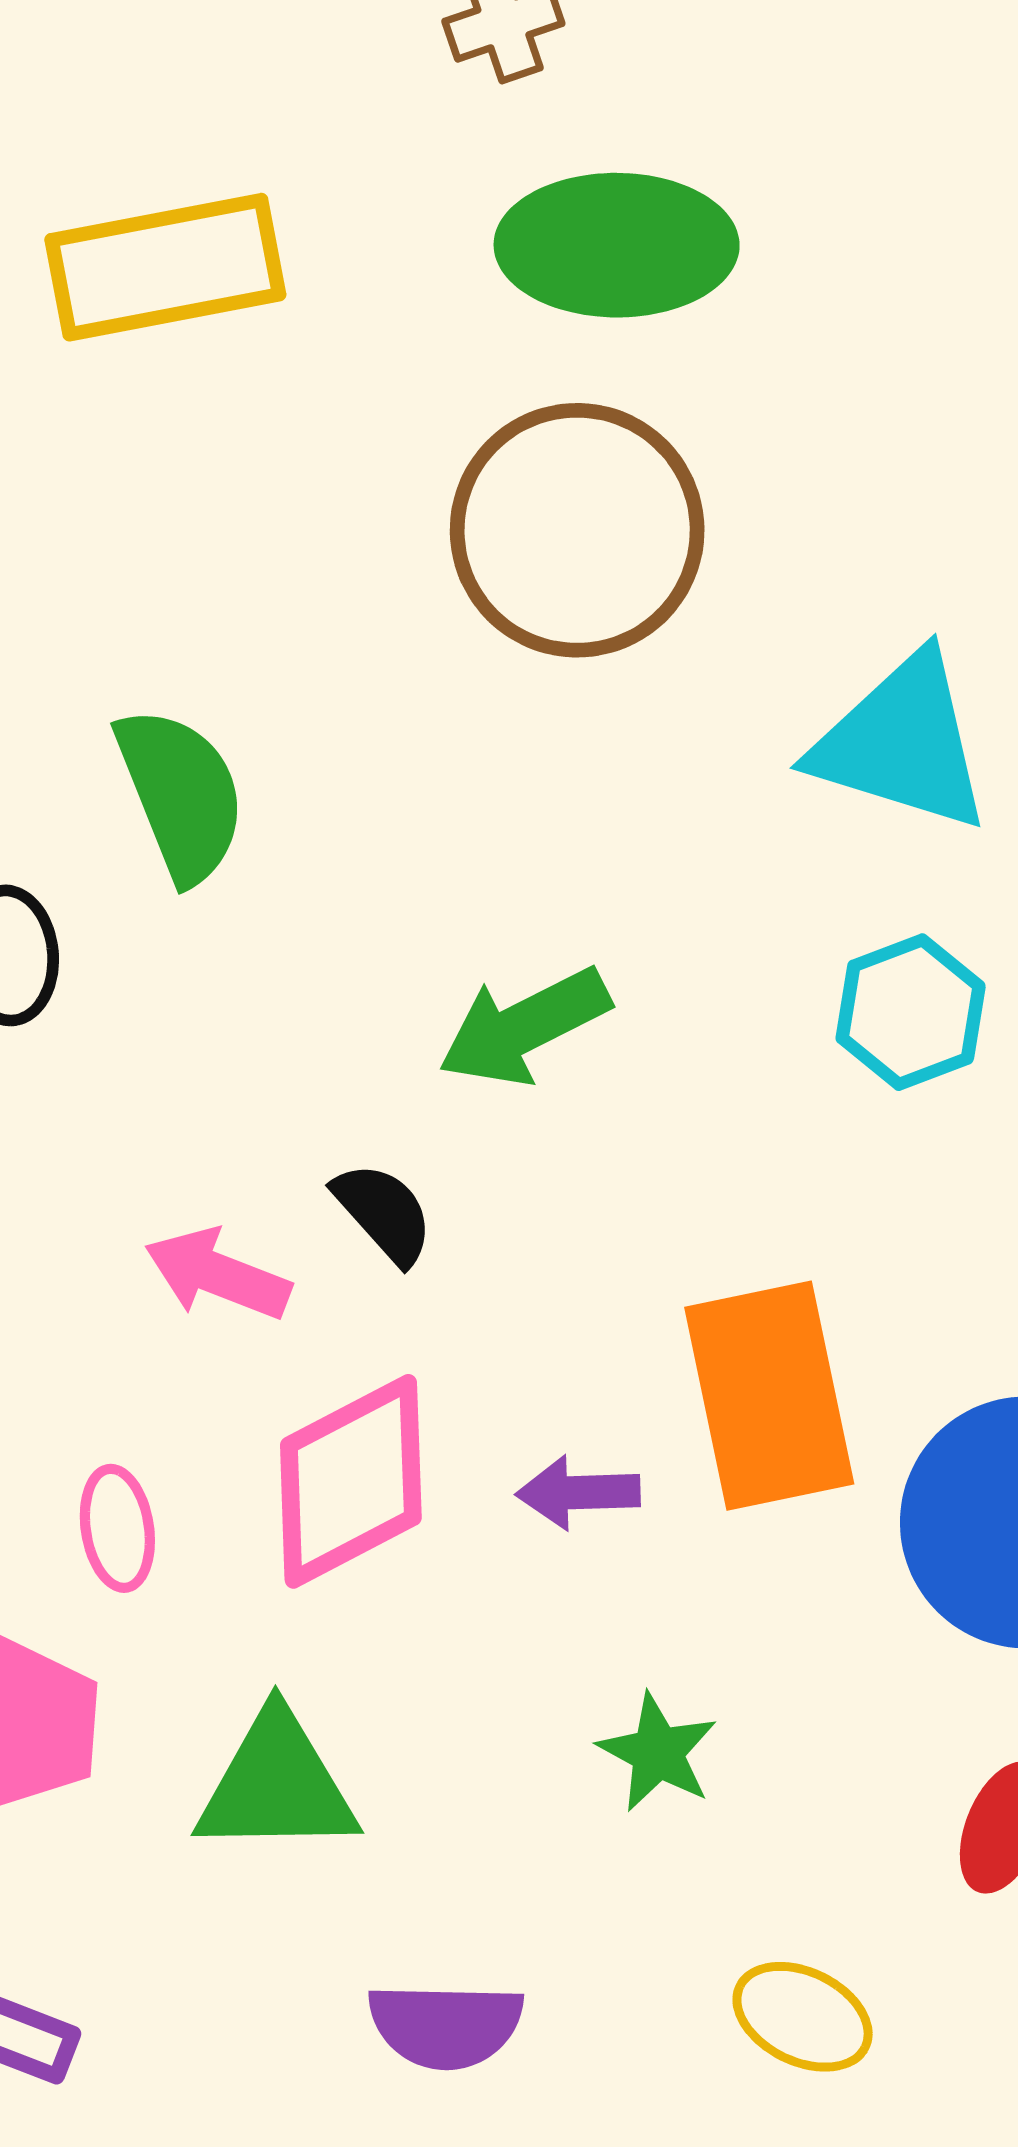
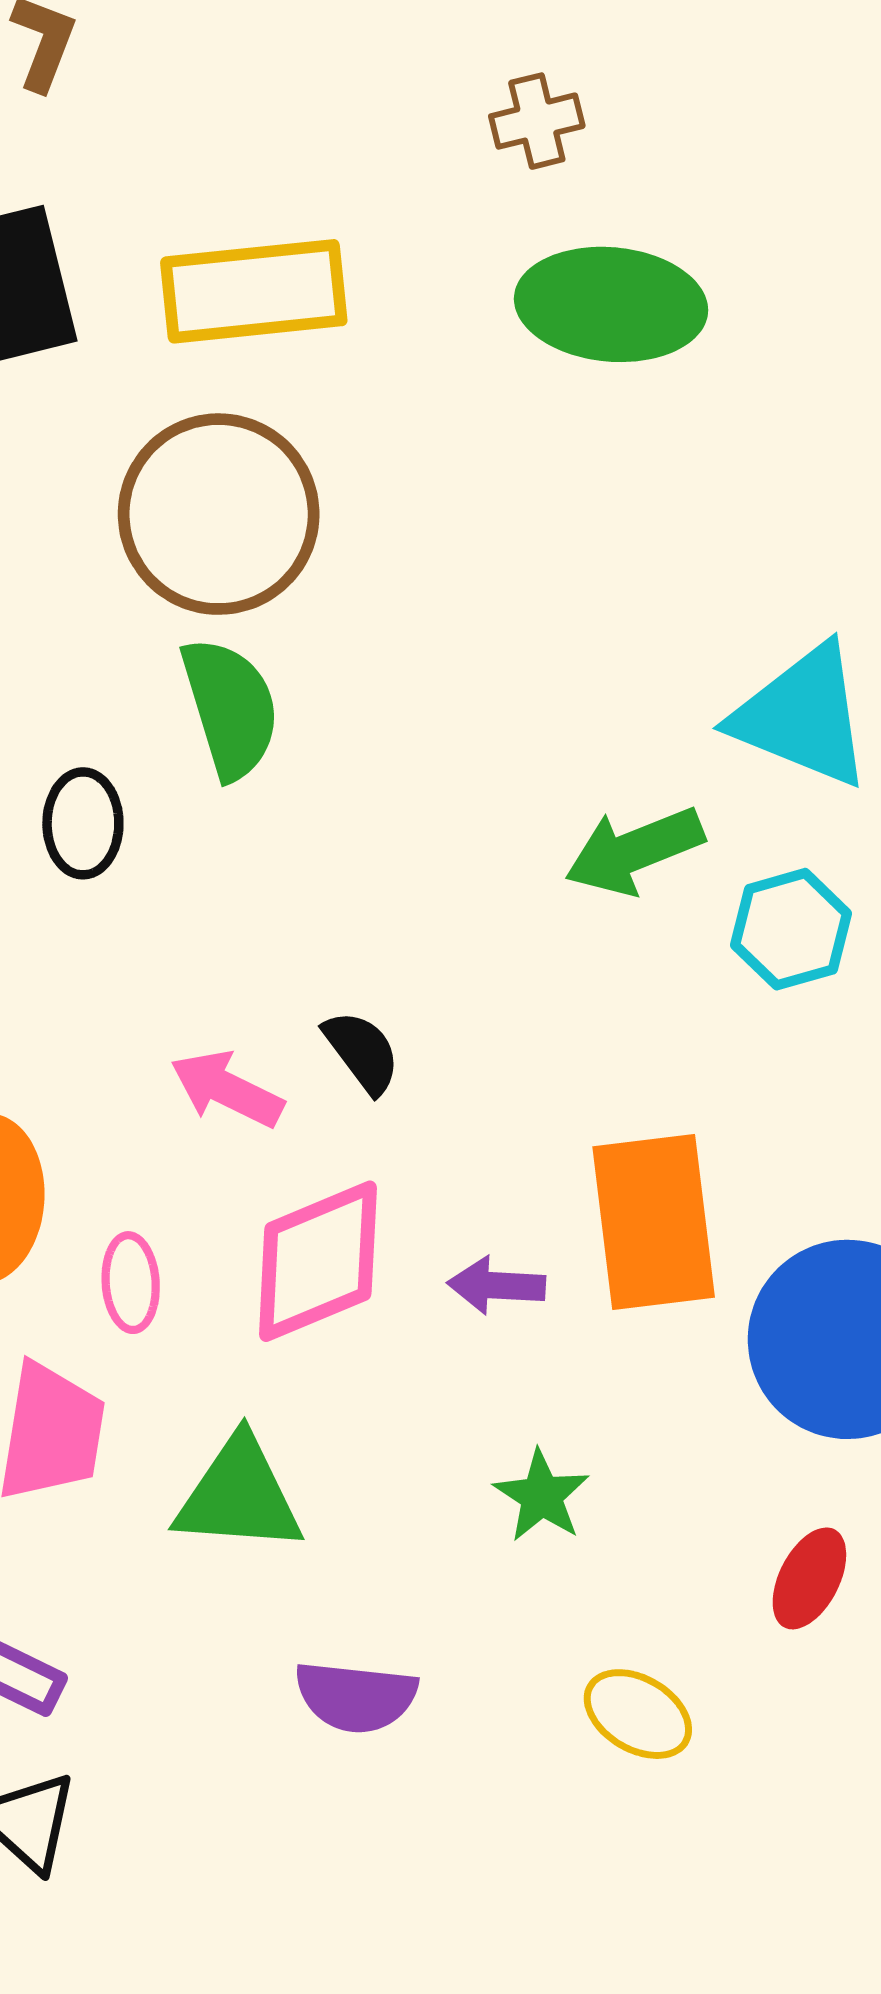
brown circle: (577, 530) -> (219, 514), moved
green arrow: (524, 1027) -> (634, 851), moved

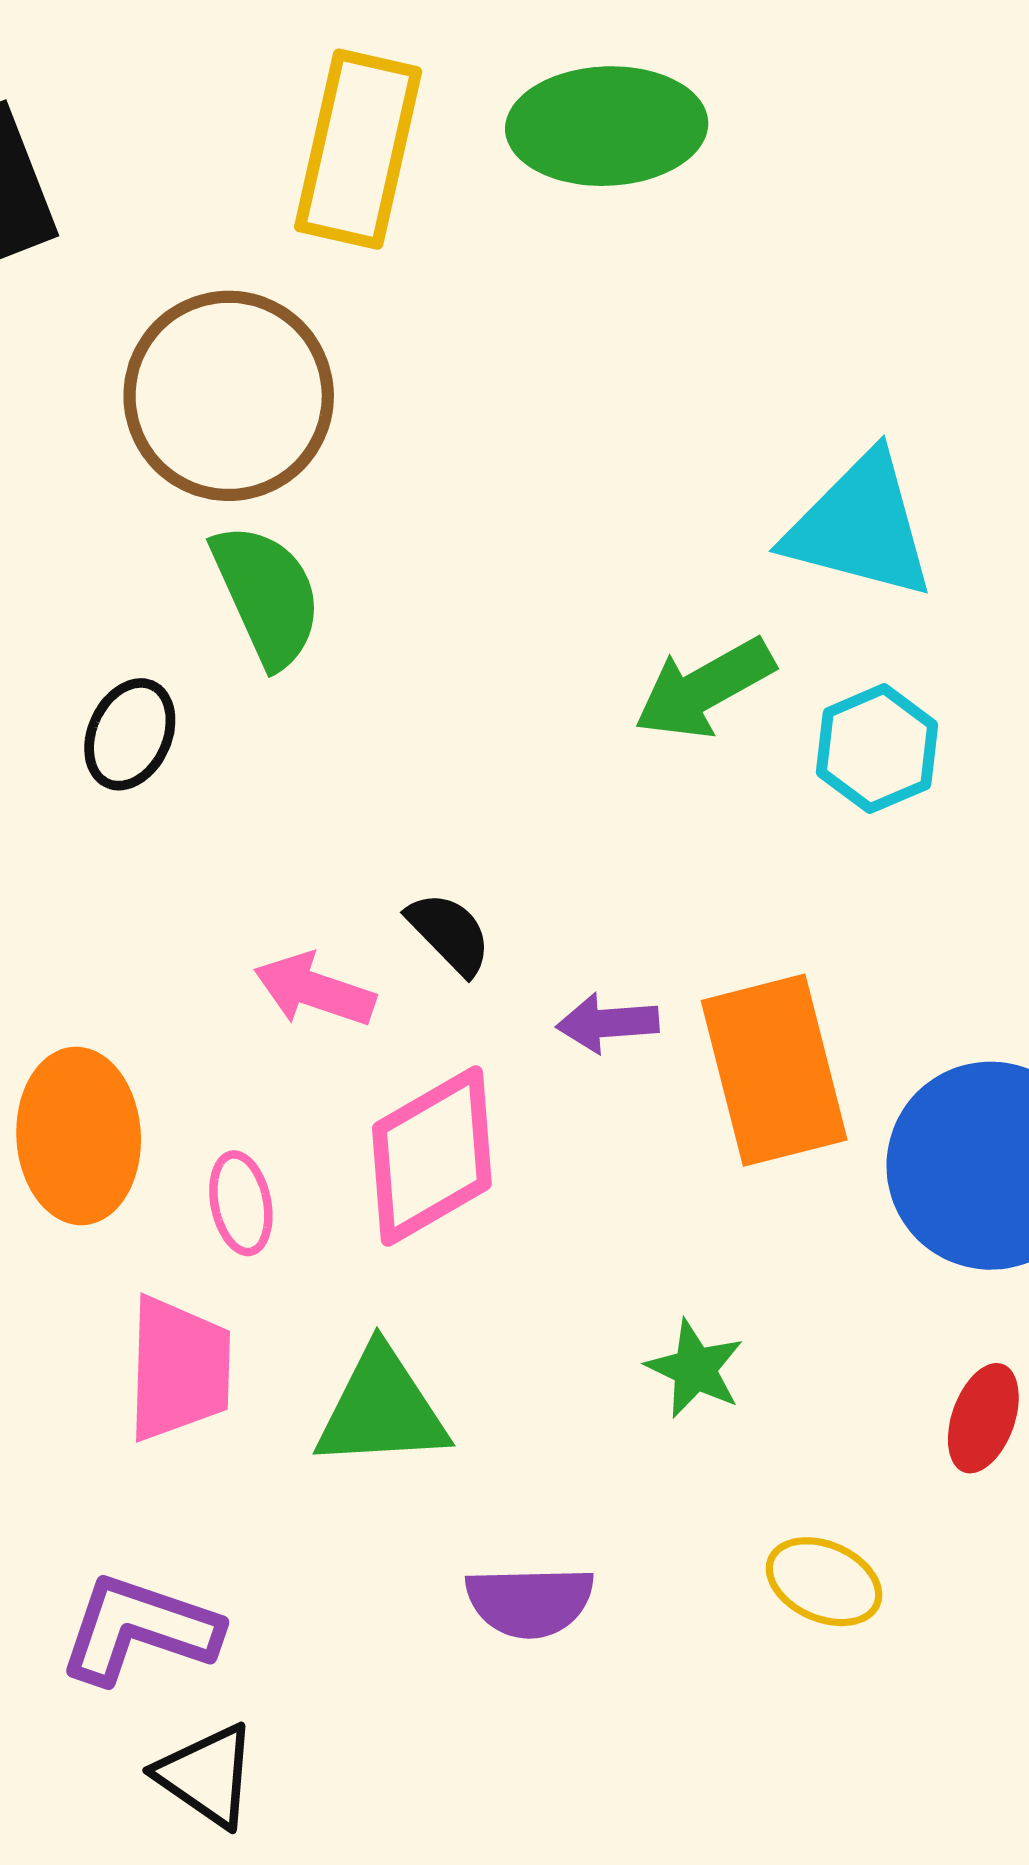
yellow rectangle: (254, 291) -> (358, 149), moved, turned -64
black ellipse: (83, 823) -> (130, 734), turned 32
purple arrow: (496, 1285) -> (608, 1023), moved

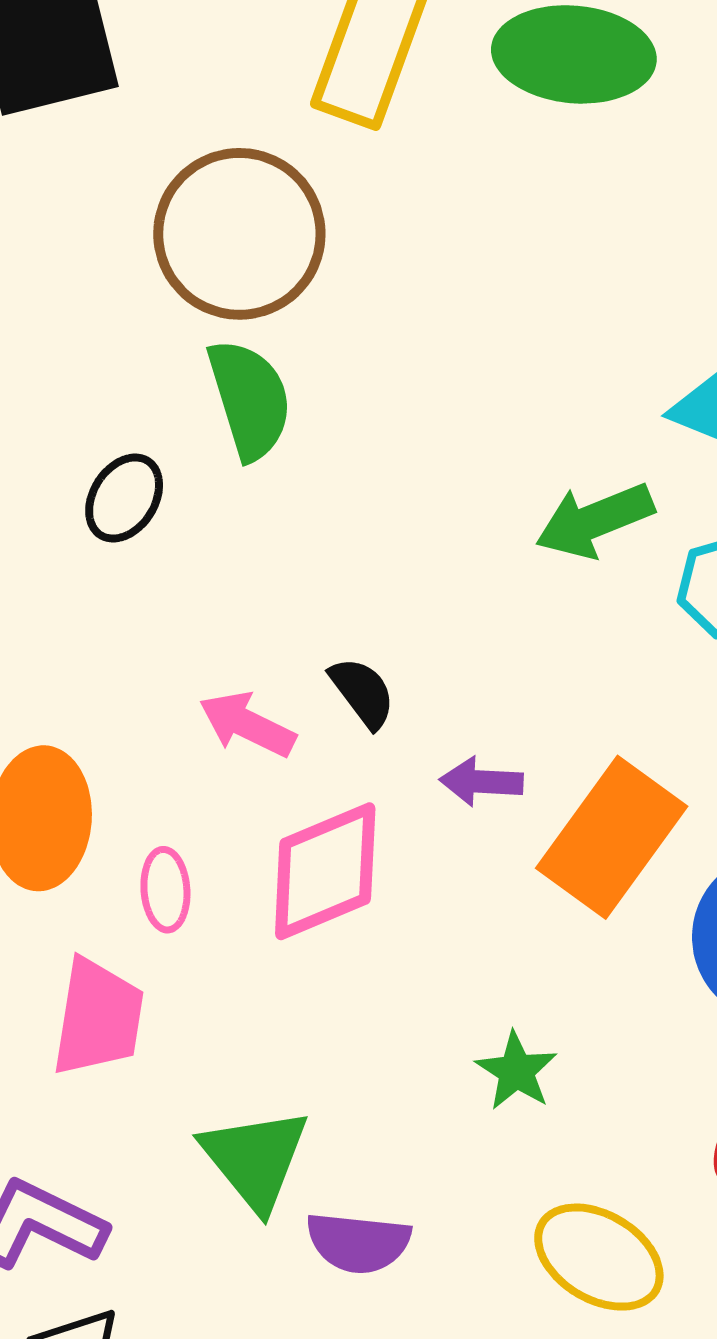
orange rectangle: (774, 1070) -> (612, 837), turned 43
green triangle: (382, 1409) -> (255, 1159), moved, turned 47
yellow ellipse: (824, 1582) -> (599, 1257), size x1.4

